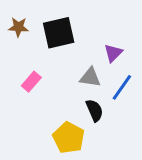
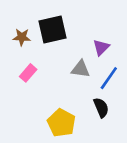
brown star: (18, 27) -> (22, 37), moved
black semicircle: (95, 110) -> (101, 108), moved

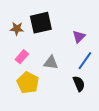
gray triangle: (81, 69) -> (51, 63), moved
yellow pentagon: (61, 123) -> (28, 83), moved

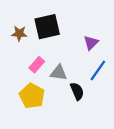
pink rectangle: (22, 57) -> (37, 65), moved
black semicircle: (79, 84) -> (77, 91), moved

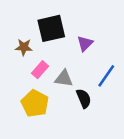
brown star: (19, 33) -> (24, 47), moved
purple triangle: (91, 43) -> (85, 43), moved

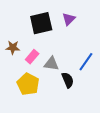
purple triangle: (85, 43) -> (69, 19), moved
brown star: (24, 47) -> (13, 48), moved

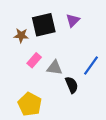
brown star: (13, 48) -> (21, 35), moved
yellow pentagon: (28, 84) -> (30, 104), moved

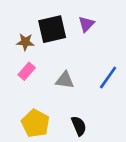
pink rectangle: (34, 60) -> (27, 71), moved
black semicircle: (72, 85) -> (79, 126), moved

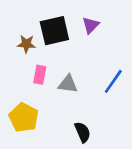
pink rectangle: (27, 71) -> (40, 75), moved, turned -30
yellow pentagon: (35, 123) -> (24, 117), moved

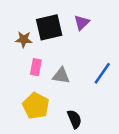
yellow pentagon: (24, 117) -> (36, 106), moved

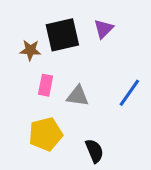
yellow pentagon: (36, 106) -> (46, 134), turned 30

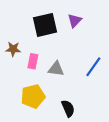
brown star: (30, 50) -> (13, 49), moved

